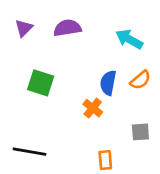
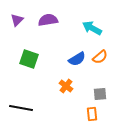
blue semicircle: (108, 83) -> (77, 59), turned -132
orange cross: (93, 108) -> (66, 86), moved
orange rectangle: (105, 160) -> (92, 114), moved

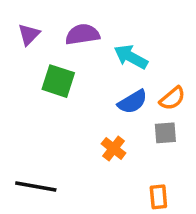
cyan arrow: (92, 28) -> (131, 57), moved
green square: (29, 59) -> (58, 81), moved
gray square: (100, 94) -> (165, 133), moved

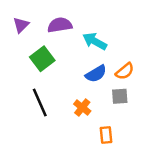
green square: (58, 81) -> (42, 59), turned 35
black line: (36, 187) -> (40, 103), moved, turned 56
orange rectangle: (158, 197) -> (106, 135), moved

